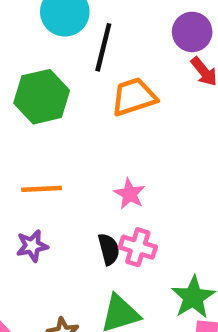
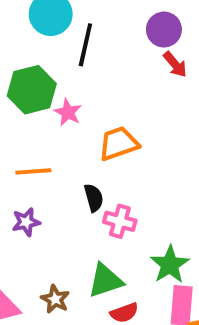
orange trapezoid: (134, 97) -> (119, 144), moved
pink star: (130, 194) -> (68, 112), moved
black semicircle: (109, 249) -> (94, 198), moved

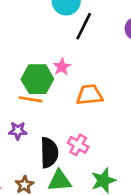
green hexagon: (32, 90) -> (37, 79), moved
black semicircle: (94, 198) -> (49, 153), moved, size x1.6

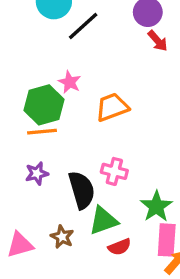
black line: (84, 26) -> (83, 26), turned 36

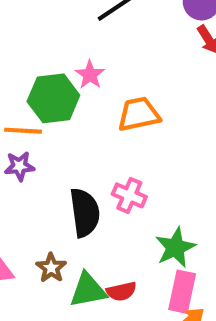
orange line: (42, 132) -> (23, 131), moved
purple star: (37, 173) -> (19, 166), moved
green triangle: (103, 221) -> (88, 290), moved

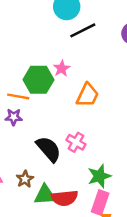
orange trapezoid: (139, 114) -> (87, 95), turned 120
black semicircle: (85, 213) -> (49, 149), turned -40
red semicircle: (121, 291) -> (64, 198), size x1.5

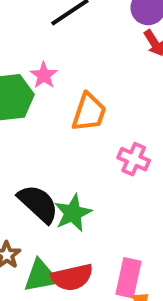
pink cross: (76, 142) -> (134, 159), moved
green star: (99, 176) -> (73, 213), moved

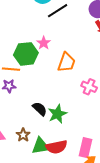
black semicircle: (38, 204) -> (40, 109), size x0.7

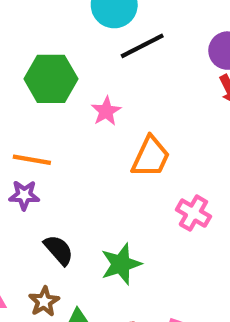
green hexagon: (26, 54) -> (51, 79), moved
black semicircle: (40, 109) -> (59, 250), moved

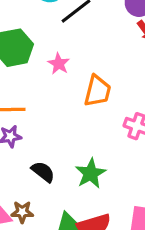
brown star: (44, 302) -> (22, 212), moved, turned -30

